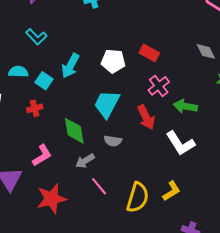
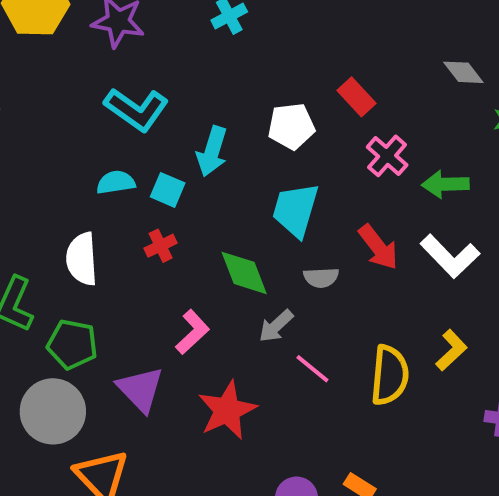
cyan L-shape: (36, 37) -> (136, 109), size x1.5
red rectangle: (149, 53) -> (356, 97), turned 30
red arrow: (146, 117) -> (378, 247), moved

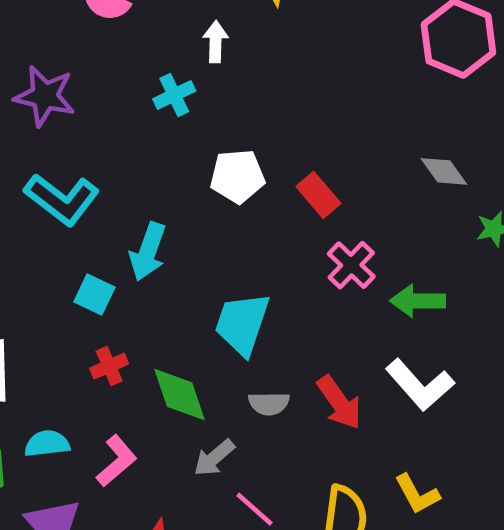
white pentagon: (291, 126) -> (237, 176), moved
cyan semicircle: (116, 182) -> (47, 444), moved
red cross: (161, 246) -> (109, 366), moved
red arrow: (378, 247) -> (339, 402), moved
yellow L-shape: (451, 350) -> (417, 494), turned 102

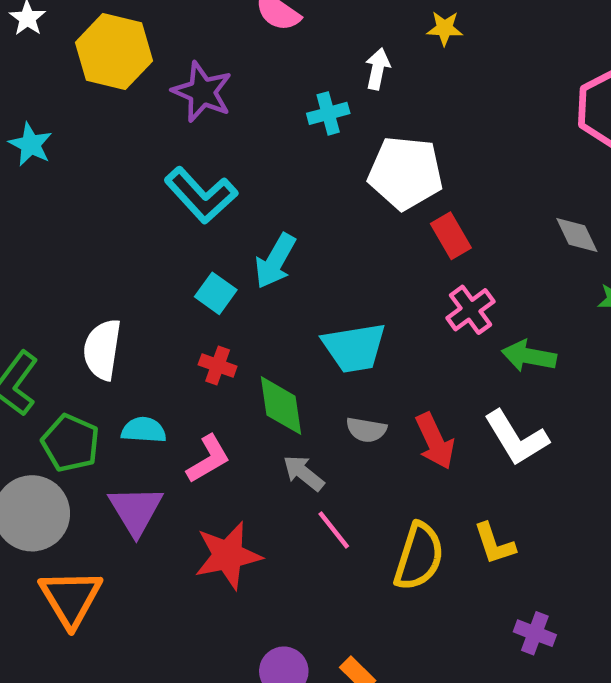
white pentagon: (237, 176) -> (405, 173), moved, size x1.4
cyan trapezoid: (242, 324) -> (354, 348), turned -128
red cross: (109, 366) -> (218, 365), turned 33
gray arrow: (214, 458) -> (304, 473), turned 69

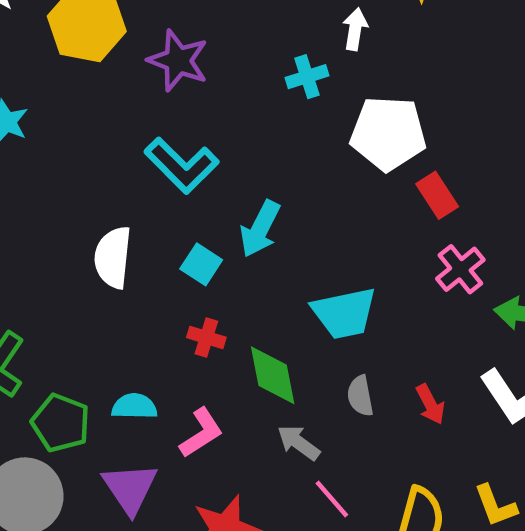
white semicircle: (102, 349) -> (113, 257), moved
gray semicircle: (366, 430) -> (360, 396), turned 72
red arrow: (435, 441) -> (430, 404), size x0.7

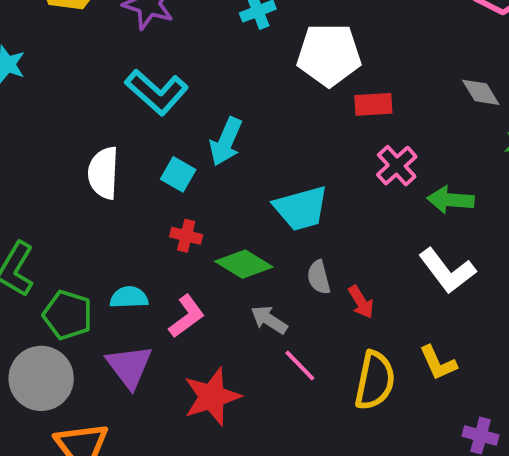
red rectangle: (437, 195) -> (373, 104), turned -57
green diamond: (273, 375) -> (244, 264), turned -44
red arrow: (430, 404) -> (361, 302), moved

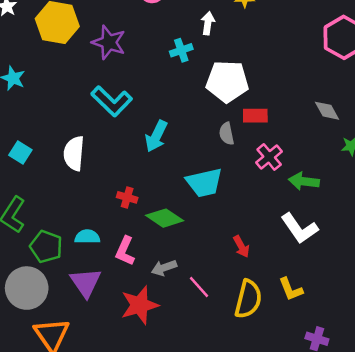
cyan square: (178, 174) -> (20, 153), moved
gray semicircle: (319, 277) -> (227, 134), moved
pink L-shape: (187, 316) -> (125, 251), turned 148
gray arrow: (269, 320) -> (164, 268), moved, turned -55

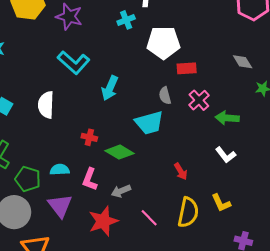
gray semicircle: (227, 134) -> (165, 96), moved
white L-shape: (299, 228) -> (226, 155), size x0.7
pink line: (199, 287) -> (149, 218), moved

